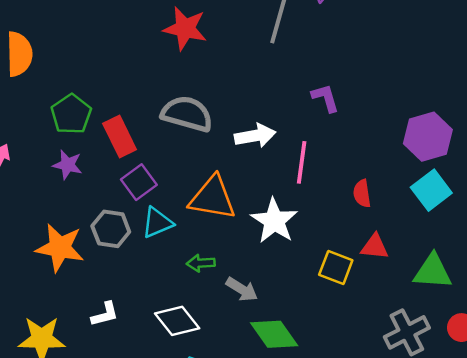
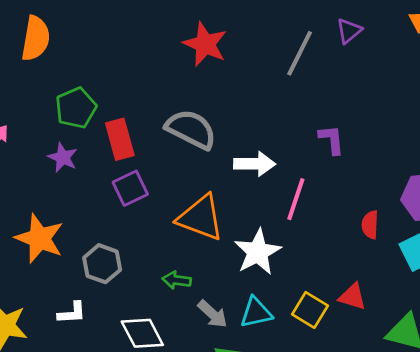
red semicircle: (362, 193) -> (370, 225), moved
cyan triangle: (157, 223) -> (256, 312), moved
gray hexagon: (111, 229) -> (102, 264), moved

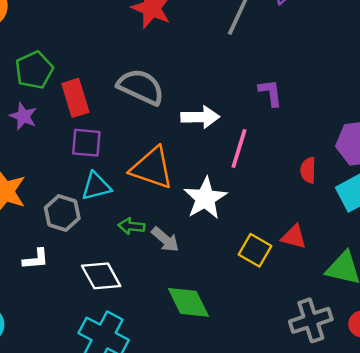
purple square: (130, 188) -> (86, 143), turned 32
cyan triangle: (256, 312) -> (96, 186), moved
gray arrow: (213, 314) -> (165, 239), moved

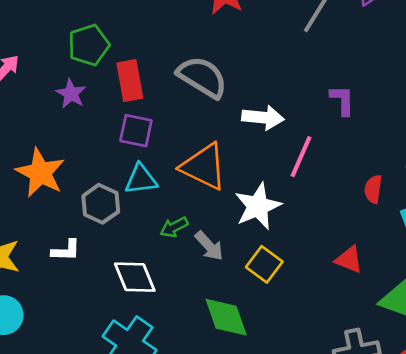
green arrow: (131, 226) -> (174, 227), turned -40
yellow square: (255, 250) -> (264, 264), moved

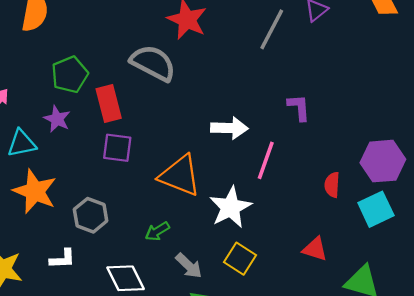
gray semicircle: (202, 77) -> (153, 63), moved
cyan triangle: (141, 179) -> (22, 143), moved
gray arrow: (209, 246) -> (189, 266), moved

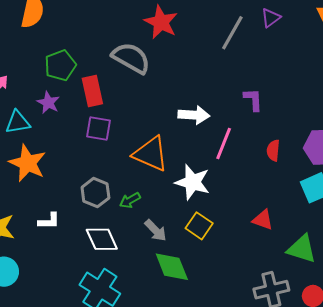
red semicircle: (332, 185) -> (273, 150), moved
white star: (231, 207) -> (193, 182), turned -30
gray hexagon: (91, 215) -> (95, 193), moved

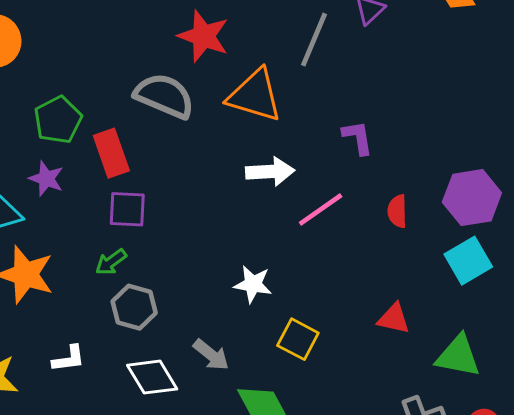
pink line: (224, 143) -> (321, 210), turned 40
orange triangle: (151, 154) -> (255, 95), moved
white star: (193, 182) -> (253, 284), moved, size x0.7
green arrow: (130, 200) -> (111, 262), moved
gray arrow: (156, 230) -> (211, 355), moved

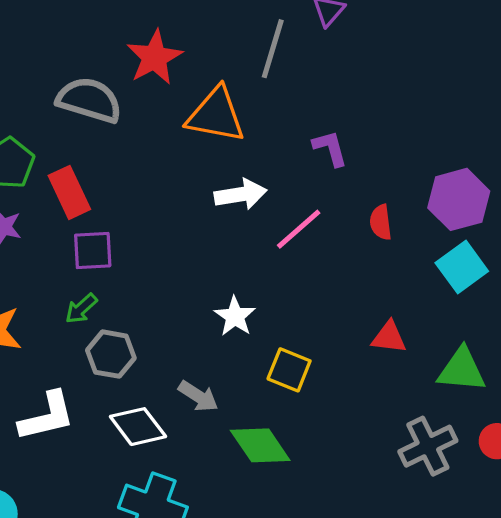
red star: (203, 36) -> (154, 57), turned 30
gray semicircle: (164, 96) -> (89, 100), moved
white star: (253, 284) -> (235, 316), turned 30
white L-shape: (69, 359) -> (47, 416), size x1.6

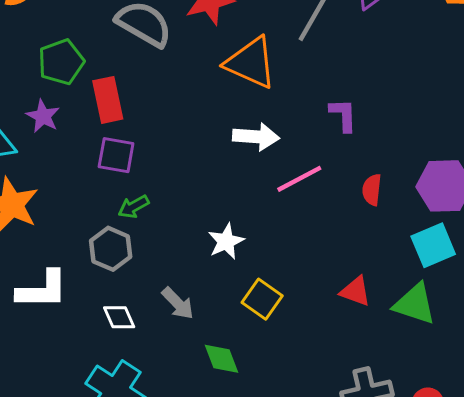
green arrow: (81, 309) -> (133, 207), moved
green triangle: (462, 370) -> (415, 304), moved
white diamond: (138, 427) -> (119, 317), size x0.7
green diamond: (260, 445) -> (221, 359), size x0.7

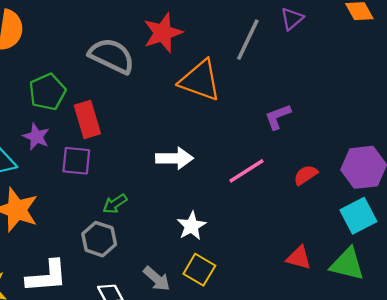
purple L-shape: (343, 115) -> (278, 117), turned -104
white arrow: (256, 137) -> (174, 158), moved
purple square: (116, 155) -> (76, 161), moved
red semicircle: (372, 190) -> (306, 175), turned 55
yellow square: (262, 299) -> (199, 270), moved

